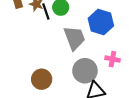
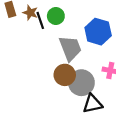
brown circle: (42, 79) -> (65, 75), moved

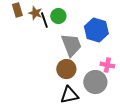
gray circle: (81, 83) -> (95, 82), moved
black triangle: (93, 104) -> (69, 95), moved

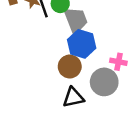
blue hexagon: (96, 30) -> (82, 44), moved
gray trapezoid: (71, 45) -> (76, 20), moved

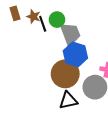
brown circle: (70, 67) -> (65, 74), size x1.4

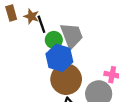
green circle: (57, 20) -> (54, 40), moved
blue hexagon: (75, 54) -> (59, 58), moved

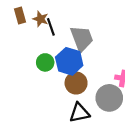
green circle: (54, 40) -> (45, 62), moved
brown circle: (66, 79) -> (76, 83), size x0.7

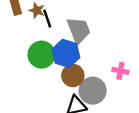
green circle: (45, 62) -> (41, 55), size x1.5
gray circle: (109, 98) -> (93, 91), moved

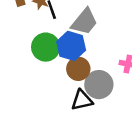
gray trapezoid: (79, 30) -> (84, 22), turned 60

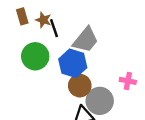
green circle: (46, 47) -> (35, 56), moved

